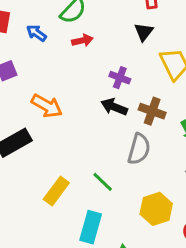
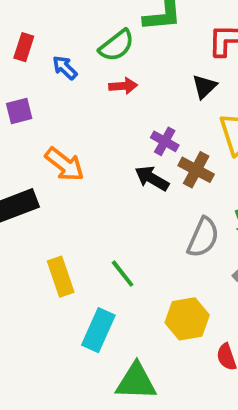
brown cross: (152, 111) -> (196, 170), moved
gray semicircle: (139, 149) -> (203, 237), moved
yellow rectangle: (56, 191) -> (61, 277), turned -64

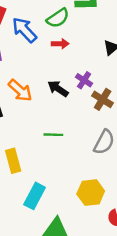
blue arrow: (65, 68) -> (24, 30), size x1.6
black arrow: (152, 178) -> (58, 89), moved
green line: (123, 274) -> (53, 135), moved, turned -54

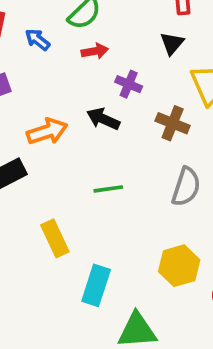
blue arrow: (24, 30) -> (38, 40), size x0.6
purple cross: (84, 80) -> (129, 84), moved
orange arrow: (20, 91) -> (47, 131), turned -50

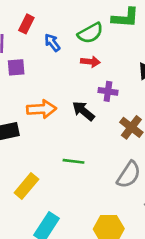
purple cross: (129, 84) -> (108, 91), turned -30
yellow rectangle: (55, 238) -> (26, 186), turned 50

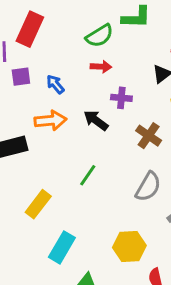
red rectangle: (26, 24) -> (30, 29), size x1.6
blue arrow: (52, 43) -> (55, 84), moved
green line: (73, 161) -> (88, 175), turned -60

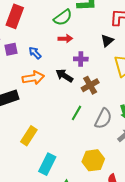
brown cross: (149, 136) -> (90, 85), moved, turned 30
green line: (88, 175) -> (76, 113), moved

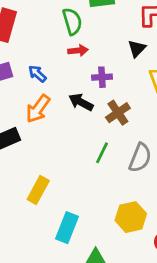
green semicircle: (63, 18) -> (72, 21), turned -66
orange arrow: (33, 78) -> (38, 109), turned 140

